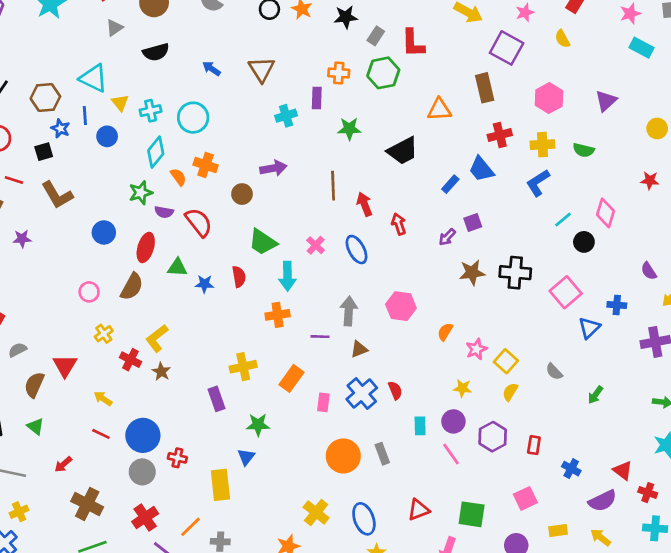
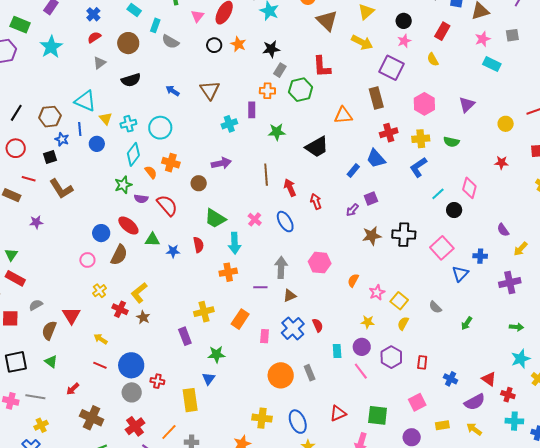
gray rectangle: (376, 36) -> (280, 70), moved
blue circle: (104, 232) -> (101, 233), moved
red ellipse: (146, 247) -> (128, 226), turned -65
yellow cross: (316, 512) -> (262, 418), turned -30

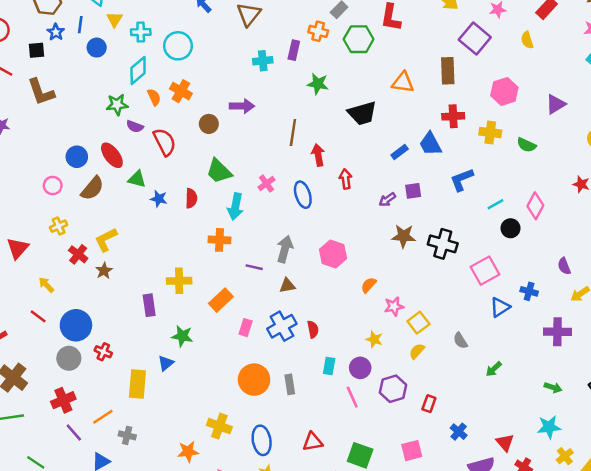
blue L-shape: (418, 167) -> (462, 180), moved

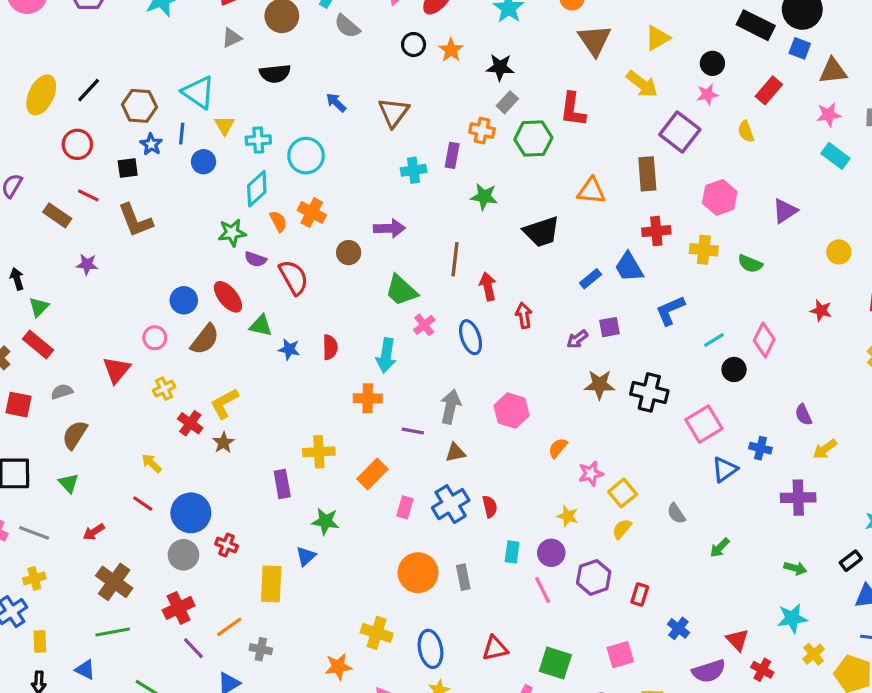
green trapezoid: (219, 171) -> (401, 290), moved
red triangle: (18, 248) -> (117, 370), moved

